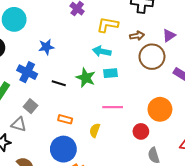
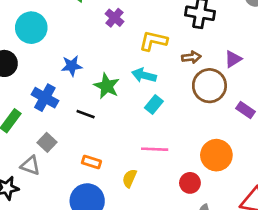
cyan rectangle: (110, 73) -> (154, 104), turned -48
green star: (86, 78) -> (107, 86), moved

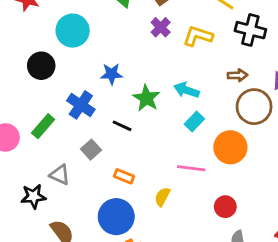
yellow L-shape: (153, 41) -> (198, 36), moved
gray square: (47, 142) -> (91, 150), moved
orange circle: (216, 155) -> (230, 147), moved

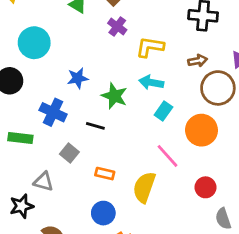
yellow L-shape: (198, 36) -> (150, 47), moved
green rectangle: (43, 126) -> (20, 138), turned 65
pink line: (191, 168) -> (167, 156), turned 50
yellow semicircle: (162, 197) -> (144, 187), size x1.6
blue circle: (116, 217) -> (103, 213), size x0.7

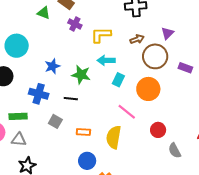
gray triangle: (43, 182) -> (19, 140), moved

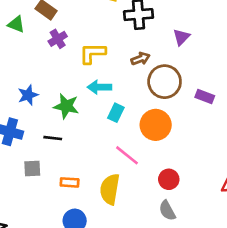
purple cross: (75, 24) -> (58, 39), turned 32
purple triangle: (168, 33) -> (181, 37), moved
gray square: (55, 121) -> (32, 168), turned -32
gray semicircle: (175, 151) -> (167, 211), moved

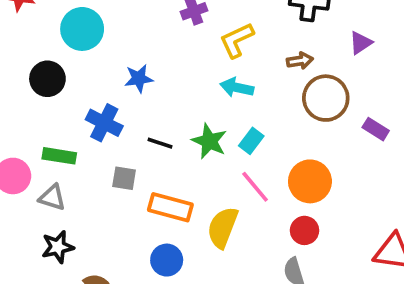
yellow L-shape: (92, 53) -> (237, 40), turned -36
green star: (66, 106) -> (209, 141), moved
cyan rectangle: (116, 113) -> (251, 141), moved
orange circle: (156, 125) -> (310, 181), moved
orange rectangle: (70, 182) -> (170, 207), size x1.6

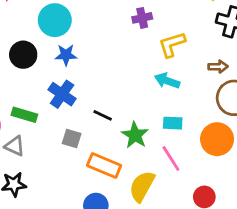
blue star: (139, 78) -> (66, 55), moved
green star: (209, 141) -> (135, 135), moved
cyan rectangle: (251, 141) -> (173, 123), turned 48
orange circle: (310, 181) -> (217, 139), moved

